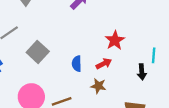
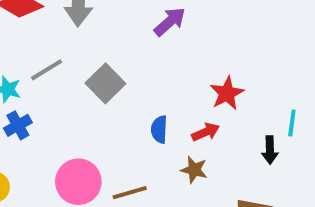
gray square: (38, 52) -> (105, 83), moved

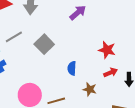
red star: (227, 93) -> (107, 50), turned -30
red arrow: (206, 132) -> (111, 72), moved

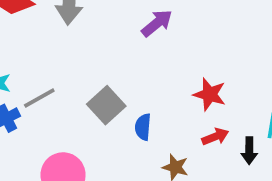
gray line: (14, 37) -> (39, 98), moved
gray square: (44, 44) -> (106, 105), moved

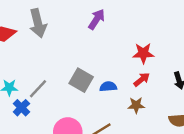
blue semicircle: (143, 127) -> (108, 87), turned 98
red arrow: (215, 137) -> (142, 80), moved

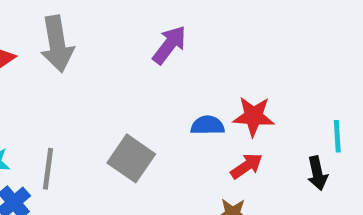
blue semicircle: (108, 87) -> (208, 125), moved
gray line: (38, 89) -> (48, 169), turned -40

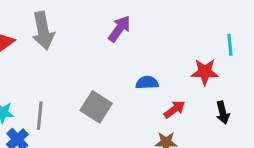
red star: (253, 116) -> (205, 72), moved
cyan line: (337, 136) -> (230, 45), moved

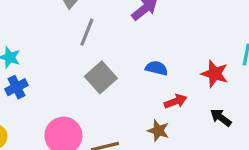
black arrow: (223, 113) -> (221, 118), turned 125
gray line: (40, 116) -> (87, 32), moved

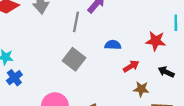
gray line: (87, 32) -> (76, 22), moved
brown star: (158, 131) -> (141, 89), moved

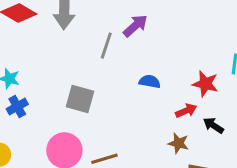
gray square: (74, 59) -> (80, 99), moved, turned -30
red arrow: (131, 66) -> (186, 111), moved

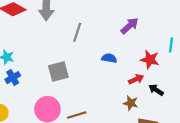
purple arrow: (135, 26) -> (130, 26), moved
gray square: (80, 99) -> (58, 72), turned -30

